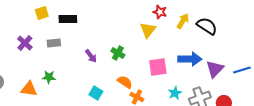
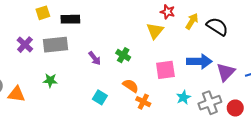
gray rectangle: (54, 43) -> (56, 45), size x1.6
orange triangle: (29, 89) -> (16, 94), moved

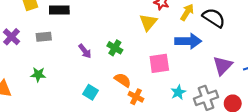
gray rectangle: (56, 45) -> (44, 37), size x0.6
blue arrow: (199, 61) -> (188, 41), moved

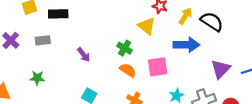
yellow triangle: (148, 22) -> (147, 26), turned -30
green cross: (115, 48) -> (125, 48), moved
orange semicircle: (123, 80) -> (128, 70), moved

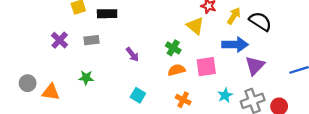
purple triangle: (221, 69) -> (255, 66), moved
orange semicircle: (128, 70) -> (177, 70), turned -49

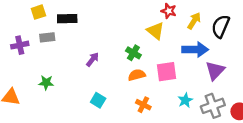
black semicircle: (260, 21) -> (221, 26), turned -100
purple cross: (60, 40) -> (20, 45), turned 35
gray rectangle: (92, 40) -> (47, 37), moved
purple arrow: (132, 54) -> (93, 59), turned -104

